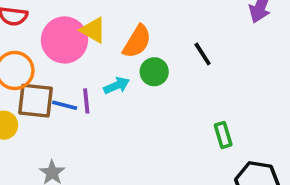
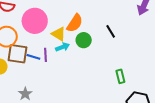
yellow triangle: (93, 30) -> (59, 34), moved

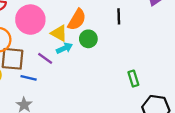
black line: (111, 31) -> (119, 16), moved, turned 32
purple line: (45, 55) -> (45, 58), turned -48
blue line: (33, 57) -> (29, 78), moved

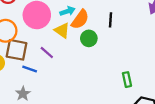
black line: (119, 16) -> (110, 20), moved
cyan arrow: (64, 48) -> (67, 11), moved

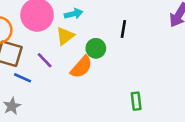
orange semicircle: (80, 19) -> (81, 67), moved
yellow triangle: (62, 30) -> (65, 36), turned 42

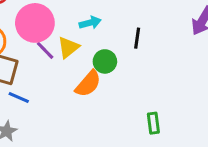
cyan arrow: (74, 14) -> (90, 23), moved
purple line: (45, 60) -> (45, 50), moved

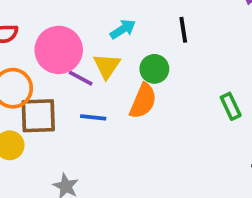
blue line: (19, 97) -> (93, 117), moved
green rectangle: (153, 123) -> (231, 106), moved

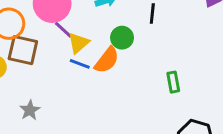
yellow triangle: (107, 66) -> (79, 43), moved
blue line: (93, 117) -> (80, 64), moved

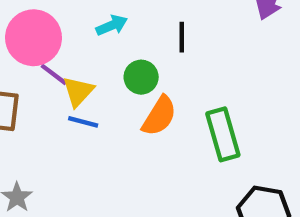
orange semicircle: (107, 60) -> (159, 116), moved
green rectangle: (173, 82) -> (223, 134), size x1.6

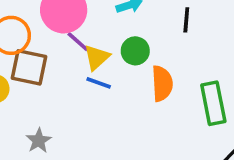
green circle: (141, 77) -> (135, 51), moved
orange semicircle: (159, 116) -> (162, 83), turned -40

